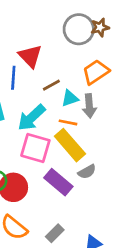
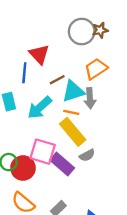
cyan triangle: (70, 98) -> (73, 91), size x1.5
pink square: (35, 148) -> (43, 152), moved

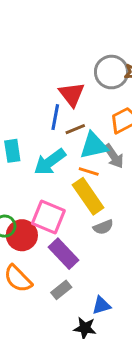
red triangle: (39, 54) -> (72, 94), moved
blue line: (24, 73) -> (55, 117), moved
gray arrow: (90, 98) -> (114, 156), turned -36
purple rectangle: (62, 164) -> (63, 254), moved

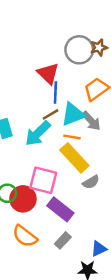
blue line: (55, 117) -> (55, 93), moved
brown line: (75, 129) -> (51, 114), moved

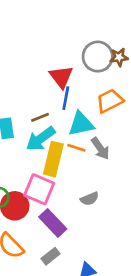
brown line: (51, 114) -> (40, 117), moved
gray arrow: (91, 121) -> (100, 148), moved
yellow rectangle: (74, 158) -> (53, 159), moved, turned 48

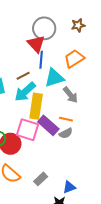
gray circle: (98, 57) -> (44, 28), moved
orange line: (76, 148) -> (66, 119), moved
purple rectangle: (53, 223) -> (48, 125), moved

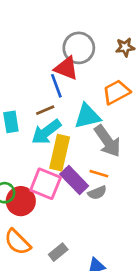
red triangle: (36, 44) -> (66, 68), turned -30
blue line: (41, 60) -> (56, 86), moved, turned -30
gray arrow: (70, 95) -> (107, 141), size x1.4

